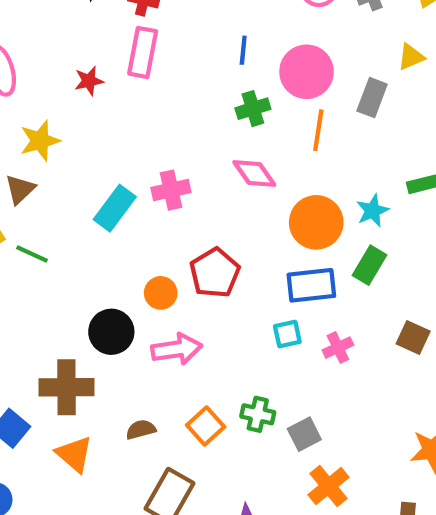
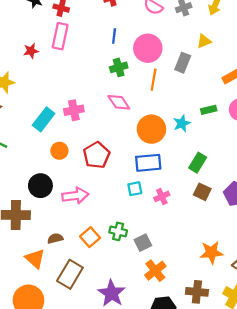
green rectangle: (370, 265) -> (198, 163), moved
orange circle: (161, 293) -> (59, 151), moved
orange triangle: (74, 454) -> (35, 259), moved

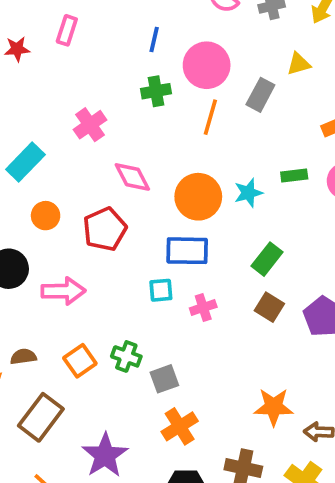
pink rectangle: (60, 36) -> (67, 30), size x0.7
pink diamond: (119, 102) -> (132, 177), moved
pink cross: (74, 110) -> (90, 125), moved, turned -30

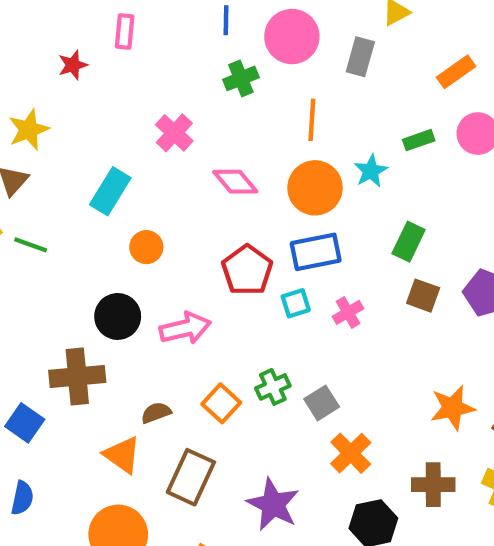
orange line: (210, 117) -> (312, 120), moved
red pentagon: (105, 229) -> (247, 270), moved
green cross: (126, 356) -> (273, 387), turned -32

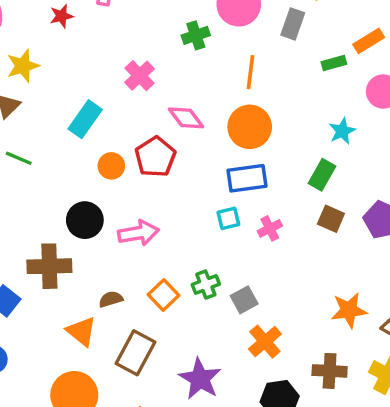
green rectangle: (419, 140) -> (334, 63), moved
cyan star: (371, 171) -> (342, 131), moved
red pentagon: (247, 270) -> (155, 157), moved

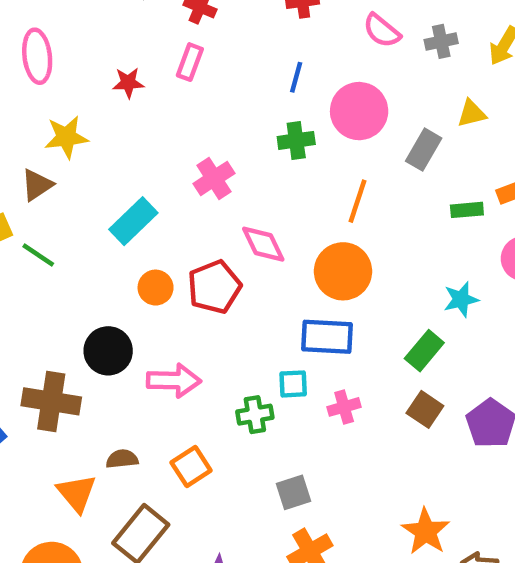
green cross: (206, 284) -> (255, 415), moved
orange star: (349, 310) -> (426, 531), turned 30

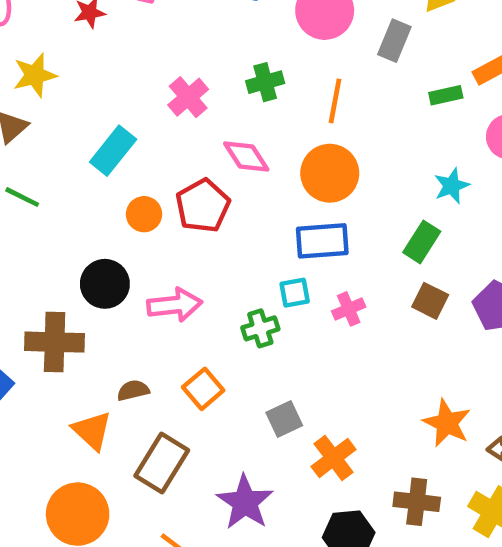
green cross: (296, 140) -> (265, 82), moved
gray square: (293, 492) -> (284, 419), moved

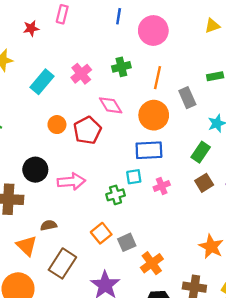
gray rectangle: (394, 41) -> (187, 98), moved, turned -48
cyan rectangle: (113, 151) -> (42, 82), moved
orange circle: (144, 214) -> (57, 125), moved
brown square: (430, 301) -> (204, 183), turned 30
orange square: (203, 389) -> (101, 233), moved

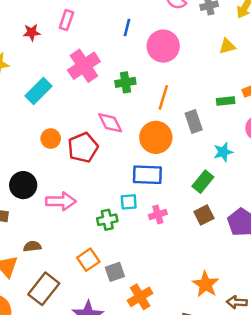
pink cross: (81, 74) -> (84, 66), moved, size x1.4

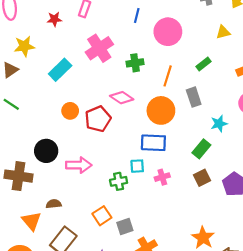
green rectangle: (226, 101) -> (204, 64), moved, turned -32
pink diamond: (110, 123) -> (122, 98), turned -30

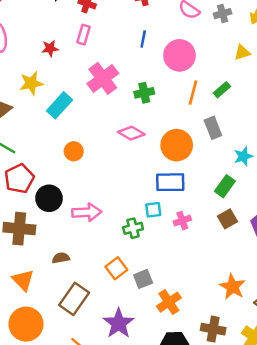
yellow star: (24, 46) -> (31, 83), moved
orange line: (168, 76) -> (193, 93), moved
red pentagon: (98, 119) -> (19, 179), moved
orange triangle: (32, 221) -> (23, 280), moved

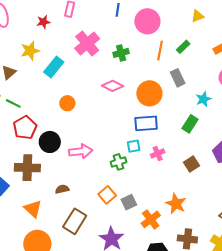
brown square: (227, 219) -> (191, 164), moved
orange star: (232, 287) -> (176, 204), moved

